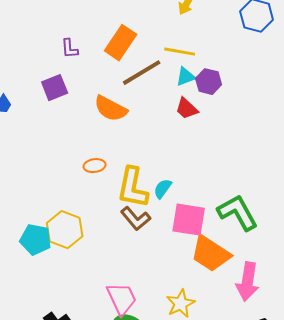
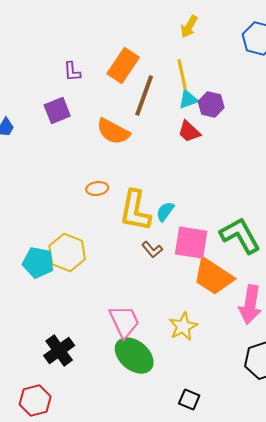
yellow line: (180, 52) -> (182, 75), turned 68
brown line: (142, 73) -> (144, 96), turned -39
brown L-shape: (136, 219) -> (152, 250), moved, size x0.7

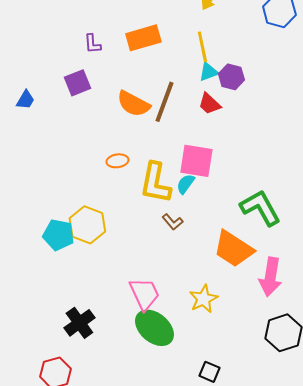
orange rectangle: (123, 66) -> (143, 38), turned 40
brown line: (144, 96) -> (164, 102), moved
pink square: (191, 243) -> (196, 161), moved

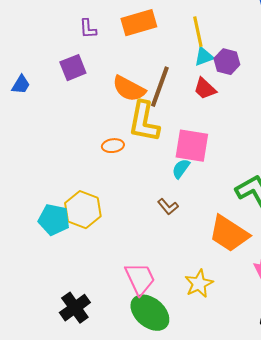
yellow L-shape: (155, 183) -> (144, 122), moved

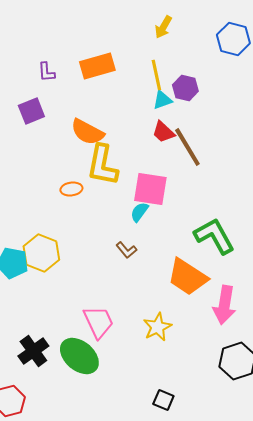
purple hexagon: (227, 62) -> (185, 88), moved
brown line: (160, 87) -> (187, 147), moved, turned -51
green ellipse: (150, 313) -> (79, 356), moved

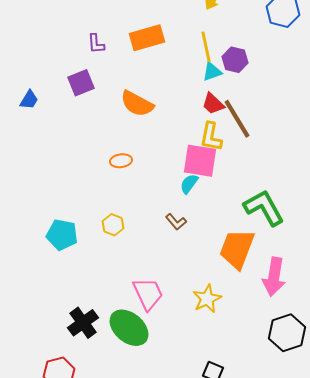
yellow L-shape: (102, 165) -> (211, 137), moved, size x0.7
yellow hexagon: (41, 253) -> (113, 225), moved, size x0.6
orange trapezoid: (187, 277) -> (237, 249), turned 78

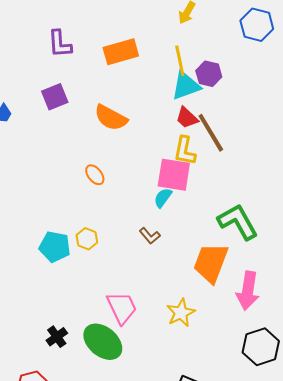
purple L-shape: (96, 44) -> (60, 44), moved, size x1.4
cyan triangle: (212, 72) -> (186, 86), size x1.5
orange ellipse: (121, 161) -> (95, 175), turned 60
cyan pentagon: (62, 235) -> (55, 247), moved
black cross: (83, 323) -> (57, 337), size x0.7

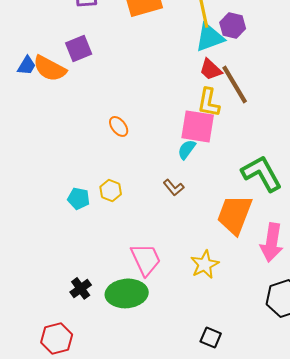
orange semicircle: (111, 118) -> (50, 68), moved
cyan pentagon: (55, 247) -> (79, 198), size x0.7
green ellipse: (103, 342) -> (127, 293), turned -45

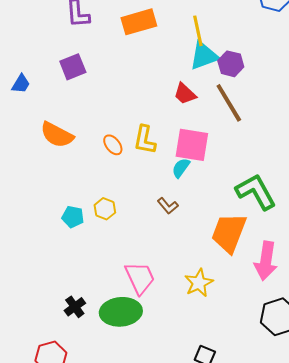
purple hexagon: (233, 25) -> (231, 64), moved
orange semicircle: (50, 68) -> (57, 135), moved
red trapezoid: (211, 69) -> (185, 94), moved
yellow L-shape: (209, 102) -> (145, 140), moved

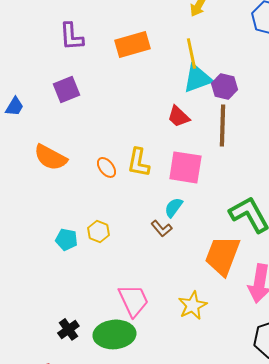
brown line: (229, 103) -> (222, 125), turned 33
cyan semicircle: (181, 168) -> (173, 207), moved

